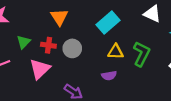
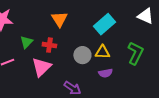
gray circle: (72, 48) -> (82, 55), moved
yellow triangle: (116, 52) -> (102, 52), moved

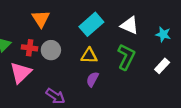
white triangle: (145, 16) -> (130, 25), moved
gray circle: (82, 55) -> (51, 50), moved
purple semicircle: (105, 73) -> (92, 79), turned 128

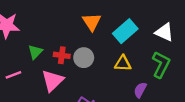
orange triangle: (41, 19) -> (92, 22), moved
purple semicircle: (92, 79) -> (140, 90), moved

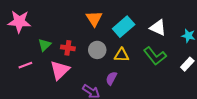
gray circle: (84, 58) -> (97, 50), moved
green L-shape: (161, 65) -> (155, 56), turned 115
purple semicircle: (140, 90) -> (111, 78), moved

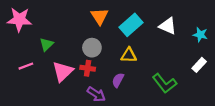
red cross: (68, 48) -> (88, 68), moved
gray circle: (97, 50) -> (92, 48), moved
green L-shape: (155, 56) -> (165, 83), moved

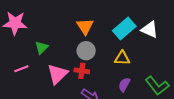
orange triangle: (100, 16) -> (85, 26), moved
white triangle: (168, 26) -> (150, 30), moved
purple semicircle: (118, 80) -> (124, 85), moved

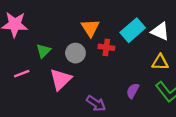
gray circle: (86, 51) -> (75, 53), moved
yellow triangle: (122, 58) -> (160, 62), moved
red cross: (82, 71) -> (106, 47), moved

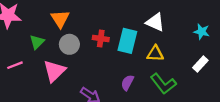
orange triangle: (90, 28) -> (60, 19), moved
cyan rectangle: (133, 30) -> (127, 41), moved, turned -35

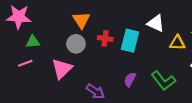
orange triangle: (60, 19) -> (81, 20), moved
green triangle: (37, 42) -> (33, 42), moved, turned 40
yellow triangle: (155, 54) -> (177, 43), moved

